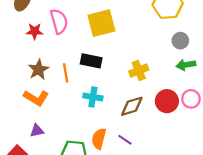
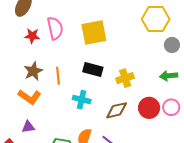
gray circle: (180, 41) -> (172, 45), moved
black rectangle: (91, 61) -> (93, 70), moved

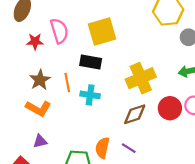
black rectangle: (93, 70) -> (91, 62), moved
yellow cross: (125, 78) -> (141, 78), size x1.5
cyan cross: (82, 100) -> (90, 95), moved

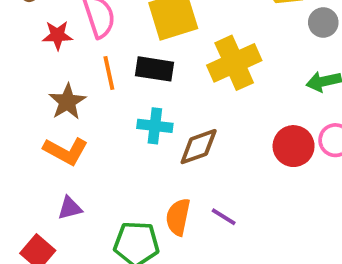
yellow cross: (141, 78) -> (234, 63), moved
orange line: (67, 82) -> (109, 73), moved
brown diamond: (135, 114) -> (199, 147), moved

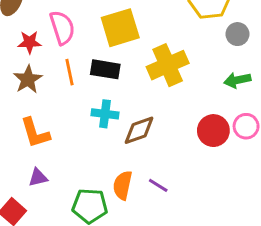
brown star: (67, 102) -> (28, 79), moved
orange L-shape: (66, 151) -> (35, 133), turned 44

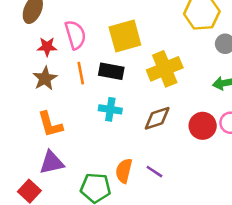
brown diamond: (139, 130) -> (157, 118), moved
purple triangle: (38, 177) -> (52, 163), size x1.5

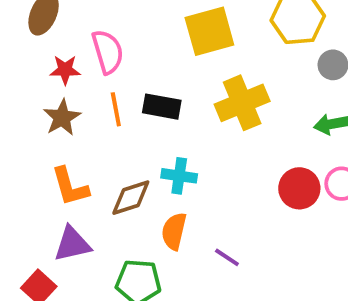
yellow square: (125, 36) -> (209, 31), moved
cyan cross: (110, 109) -> (179, 176), moved
brown diamond: (157, 118) -> (131, 198), moved
orange semicircle: (124, 171) -> (174, 231), moved

